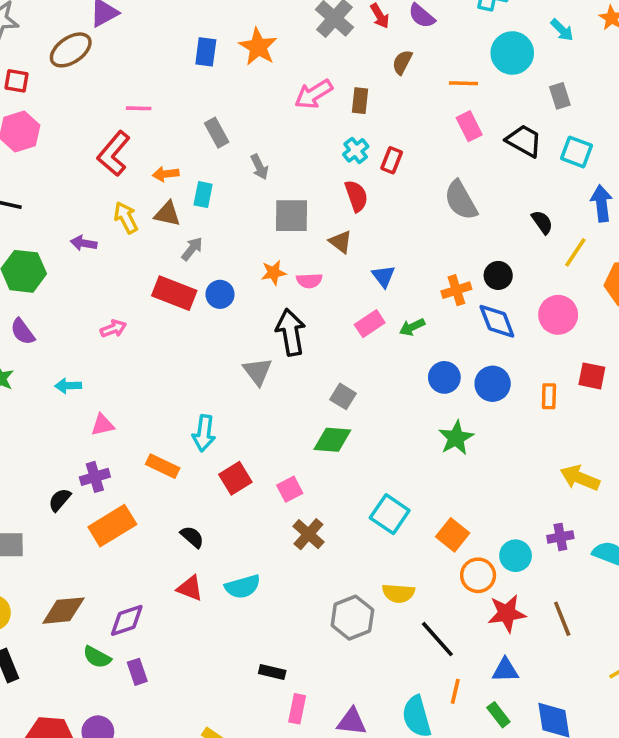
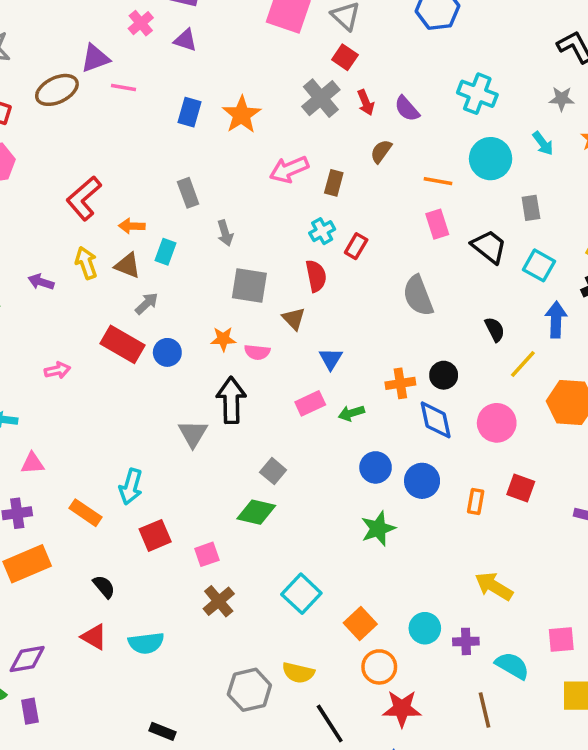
pink line: (139, 108) -> (123, 88), moved
cyan circle: (516, 556) -> (425, 628), moved
brown line: (562, 619) -> (484, 710), moved

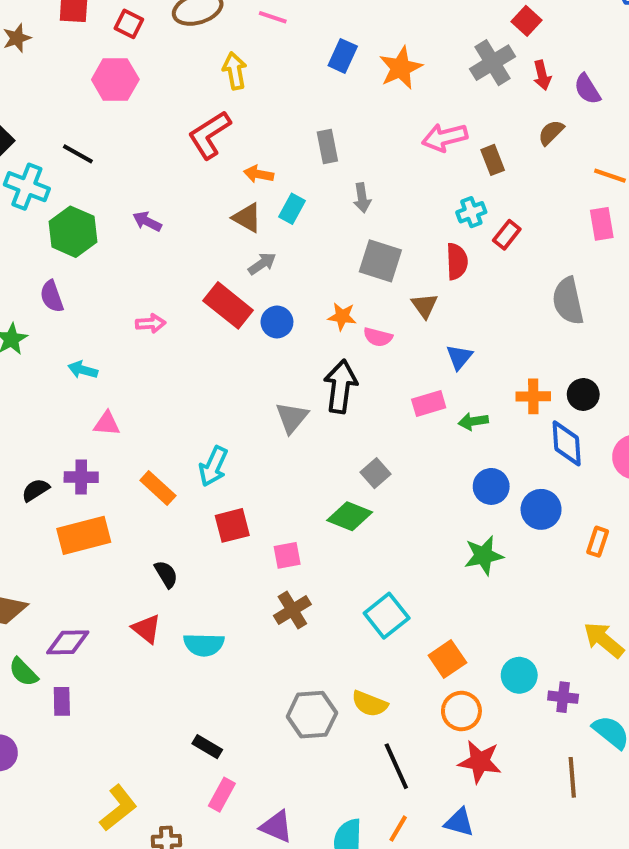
brown rectangle: (334, 183) -> (493, 160), turned -45
yellow arrow: (86, 263) -> (235, 71), moved

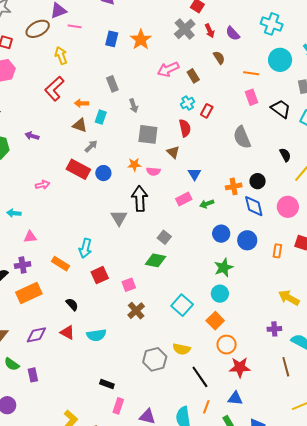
brown semicircle: (551, 133) -> (219, 58), turned 112
purple diamond: (68, 642) -> (36, 335), moved
cyan circle: (519, 675) -> (220, 294), moved

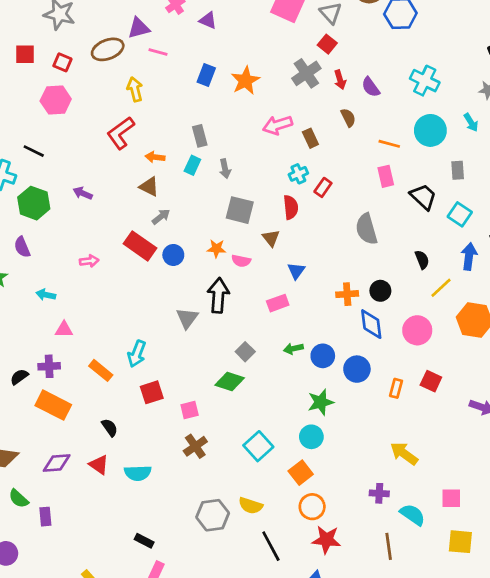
cyan rectangle: (101, 117) -> (192, 165), moved
green arrow: (207, 204) -> (293, 349), moved
orange rectangle: (29, 293) -> (53, 405), turned 45

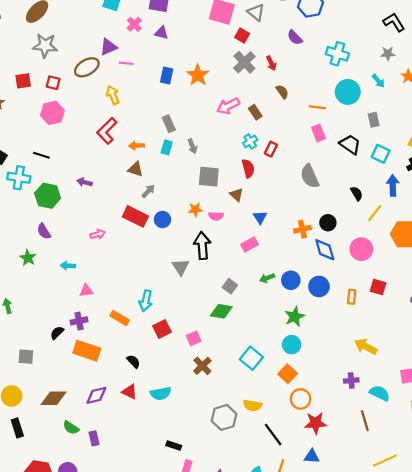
red square: (327, 44) -> (242, 36), moved
purple semicircle: (371, 87) -> (295, 37), moved

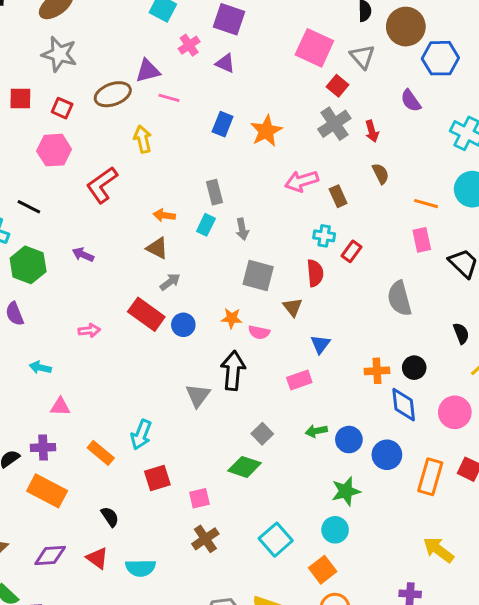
red L-shape: (107, 131) -> (102, 185), moved
cyan cross: (250, 141) -> (324, 236), turned 32
orange rectangle: (352, 297) -> (430, 477), size x1.6

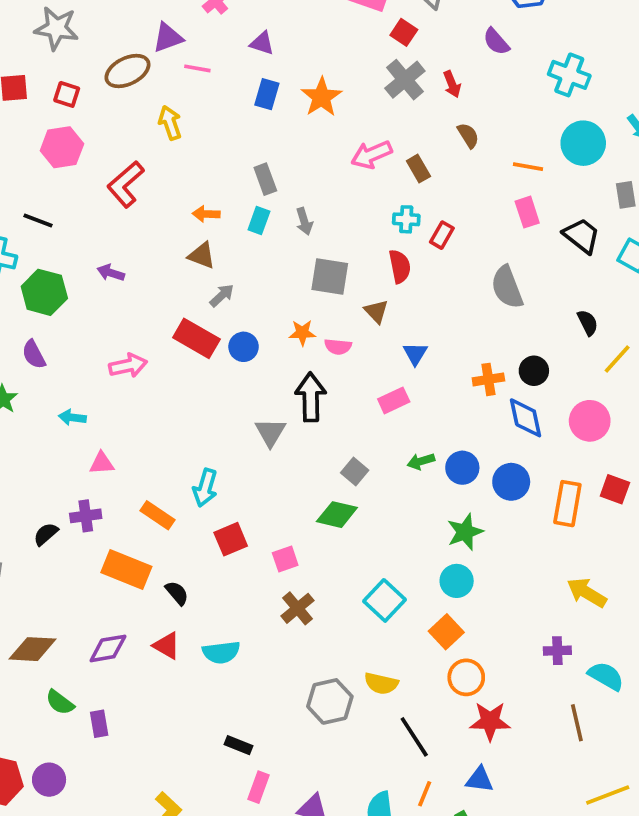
purple triangle: (225, 63) -> (262, 43), moved
pink arrow: (89, 330) -> (128, 366), size x1.4
orange rectangle: (47, 491) -> (126, 569), moved

